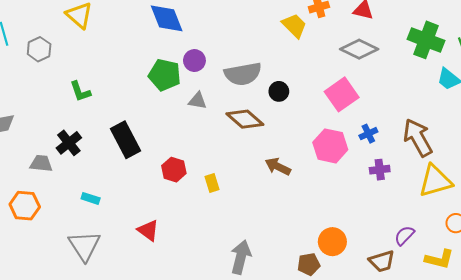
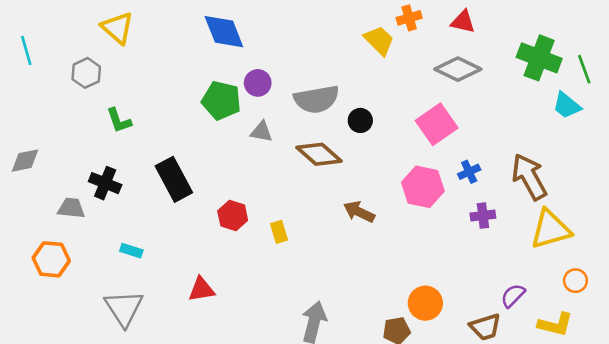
gray hexagon: (39, 49) -> (86, 73), moved
black cross: (69, 143) -> (105, 183), turned -30
red triangle: (148, 230) -> (201, 289), turned -45

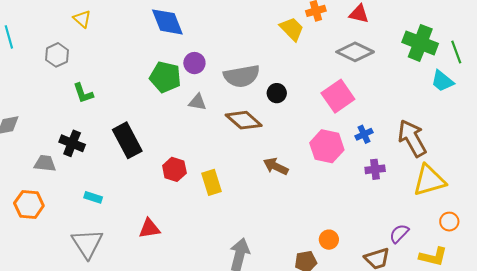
yellow triangle: (118, 28) -> (82, 19), size x0.7
yellow rectangle: (279, 232) -> (212, 182), size x1.4
orange circle: (425, 303) -> (329, 240), size x0.7

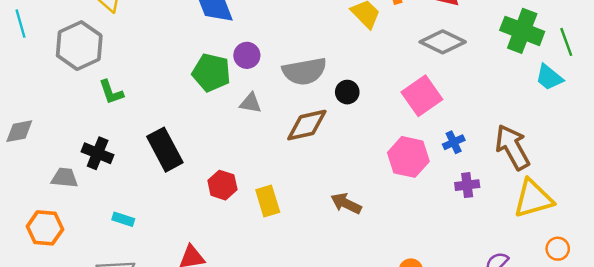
gray hexagon: (57, 55) -> (79, 46), size x1.6
brown diamond: (244, 120) -> (307, 125), turned -54
brown arrow: (276, 166) -> (346, 203), moved

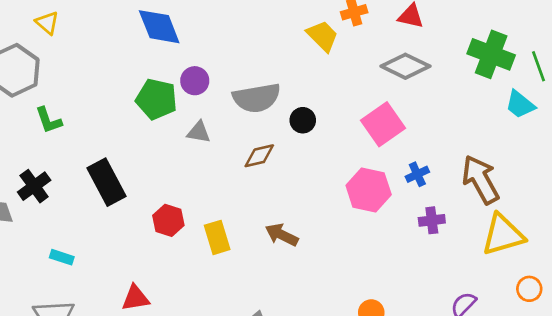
brown diamond: (307, 125) -> (259, 156), size x0.7
black cross: (98, 153) -> (34, 186), turned 32
brown arrow: (346, 203) -> (282, 235), moved

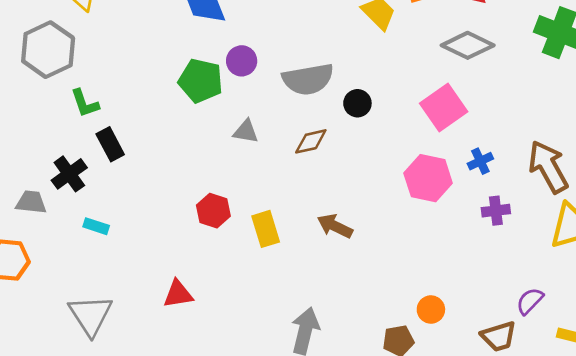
gray triangle: (199, 132) -> (246, 132), moved
black rectangle: (107, 182) -> (110, 144), moved, size x0.7
cyan rectangle: (62, 257) -> (96, 226), moved

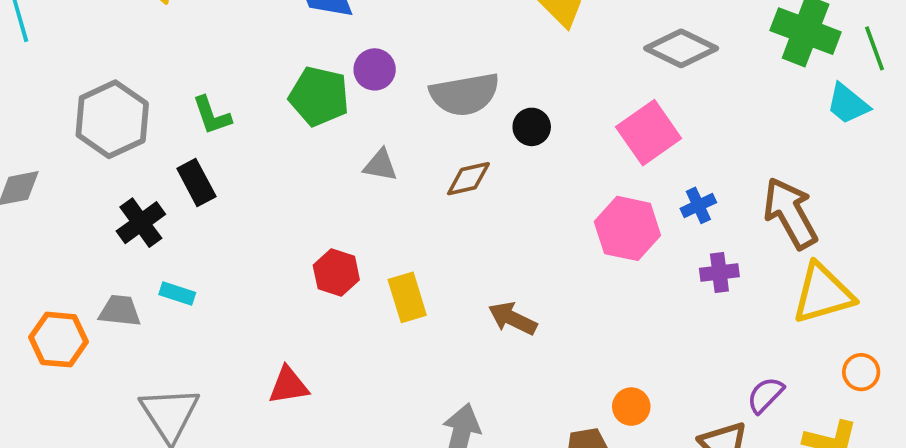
gray hexagon: (48, 50) -> (112, 119), moved
green L-shape: (85, 103) -> (212, 115), moved
gray trapezoid: (31, 202) -> (120, 311), moved
brown arrow: (335, 226) -> (513, 318), moved

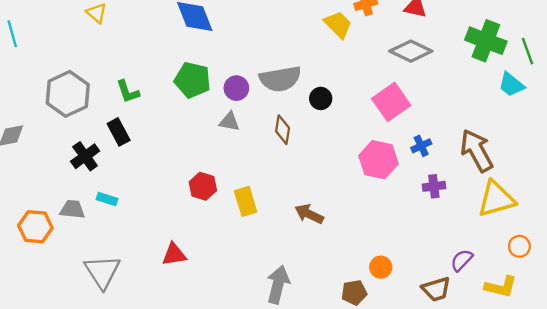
purple circle: (375, 69) -> (236, 88), moved
brown diamond: (468, 179) -> (283, 130), turned -68

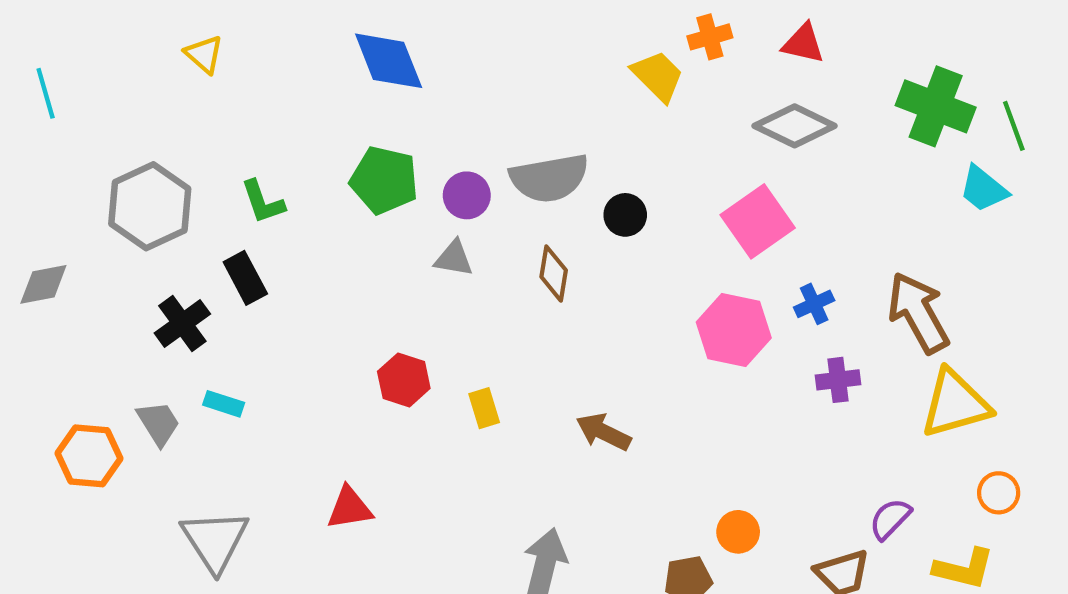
yellow rectangle: (246, 201) -> (484, 408), size x0.7
gray trapezoid: (72, 209) -> (158, 423), turned 52

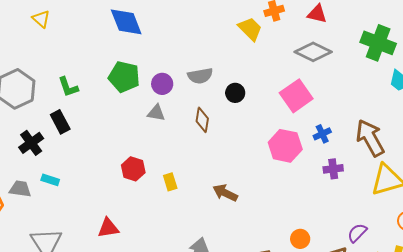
gray semicircle: (549, 178) -> (200, 76), size x0.7
gray trapezoid: (158, 423) -> (20, 189), turned -50
orange circle: (738, 532) -> (300, 239), moved

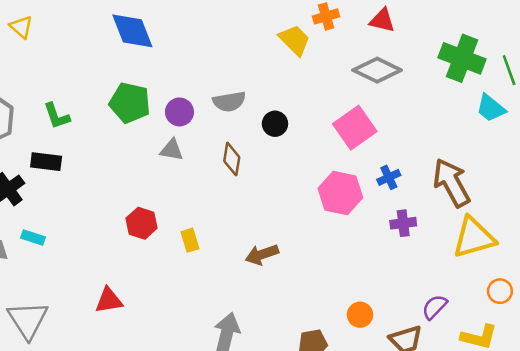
black rectangle: (60, 122) -> (46, 162), turned -55
brown arrow: (225, 193) -> (262, 255), turned -45

